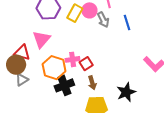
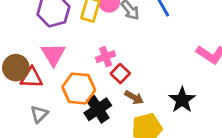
pink cross: (73, 59) -> (106, 57), moved
brown circle: (16, 65) -> (16, 68), moved
brown arrow: (92, 83) -> (134, 97), turned -32

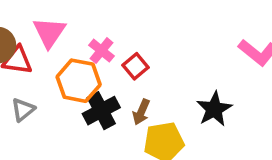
pink cross: (106, 57) -> (101, 51), moved, turned -36
brown arrow: (134, 97) -> (141, 112), moved, turned 78

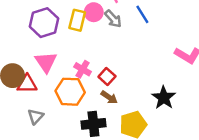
black cross: (101, 111) -> (93, 124), moved, turned 30
brown arrow: (141, 112) -> (109, 97), moved, turned -70

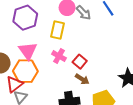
yellow rectangle: (77, 20) -> (57, 30), moved
red triangle: (27, 84) -> (14, 84), moved, turned -36
orange hexagon: (70, 92) -> (25, 71), moved

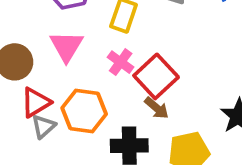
red square: (80, 62) -> (156, 76), size x1.6
orange hexagon: (25, 71) -> (84, 111), moved

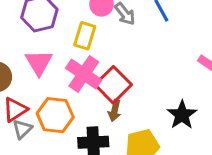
pink cross: (121, 62) -> (84, 74), size x1.6
brown arrow: (157, 108) -> (115, 111), turned 65

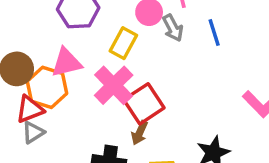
pink triangle: (39, 63) -> (66, 62), turned 36
orange hexagon: (55, 115) -> (47, 87), moved

